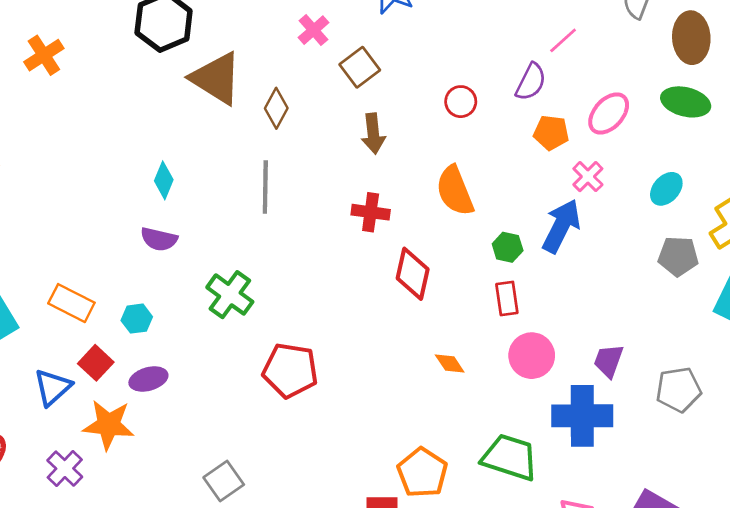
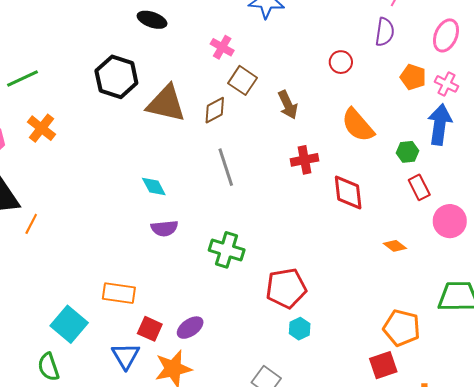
brown square: (360, 67) -> (242, 80), moved
brown diamond: (276, 108) -> (215, 110), turned 52
orange pentagon: (551, 133) -> (413, 77), moved, turned 30
cyan diamond: (164, 180) -> (154, 186), turned -32
cyan hexagon: (137, 319) -> (300, 329), moved

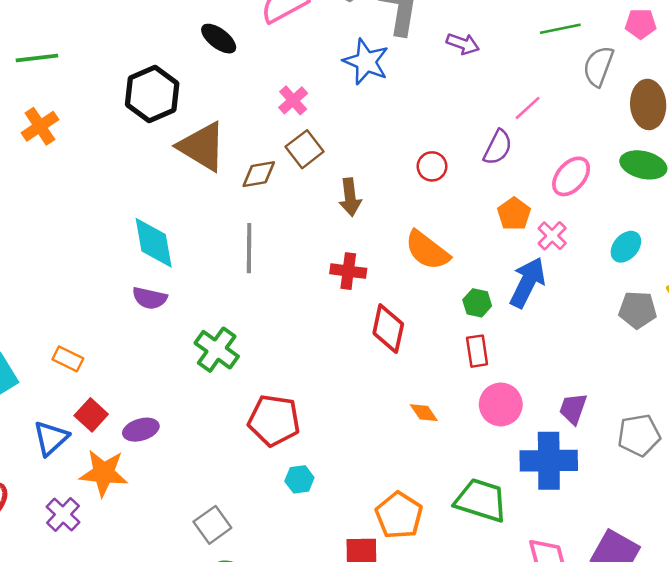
orange semicircle: (358, 125) -> (427, 250), turned -30
cyan diamond: (154, 186) -> (154, 243), size x1.6
orange rectangle: (119, 293) -> (68, 359), size x0.7
cyan hexagon: (300, 329) -> (299, 479), moved

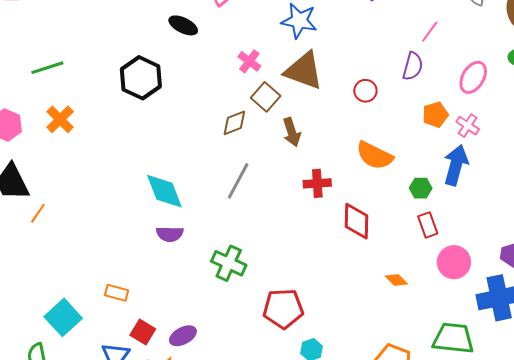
brown triangle: (202, 147) -> (304, 71), moved
brown arrow: (350, 197) -> (292, 132), moved
orange pentagon: (514, 214) -> (435, 115), turned 30
gray line: (249, 248) -> (238, 181), turned 39

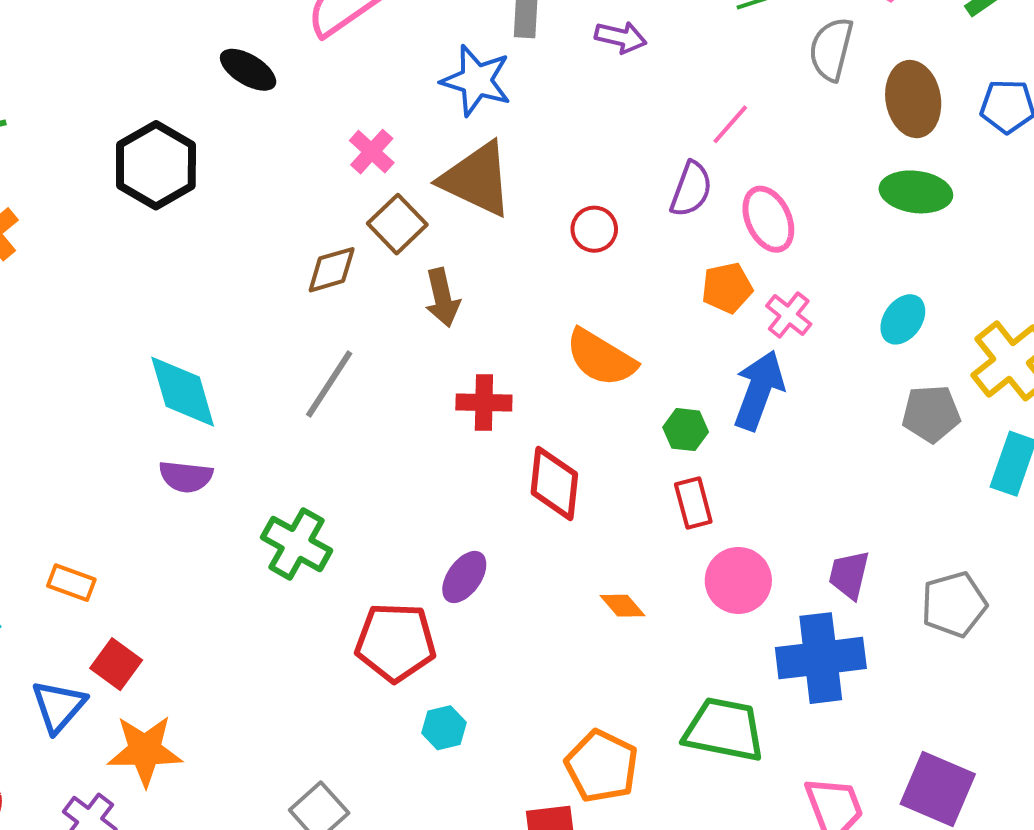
pink ellipse: (473, 77) -> (768, 219), moved, turned -60
purple ellipse: (183, 336) -> (464, 577), moved, turned -32

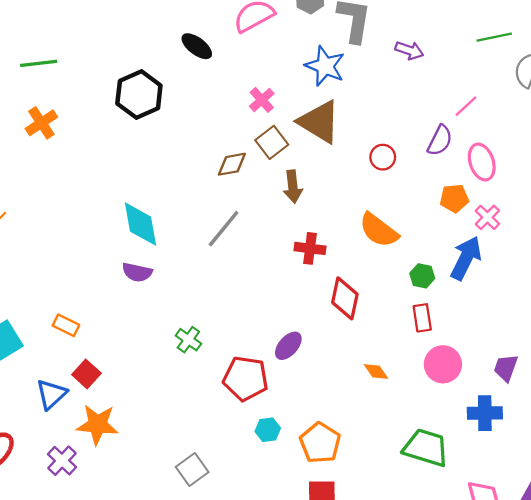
green cross: (296, 544) -> (188, 340), moved, size x0.7
blue cross: (821, 658) -> (485, 413), size x0.7
orange pentagon: (602, 766) -> (320, 443), moved

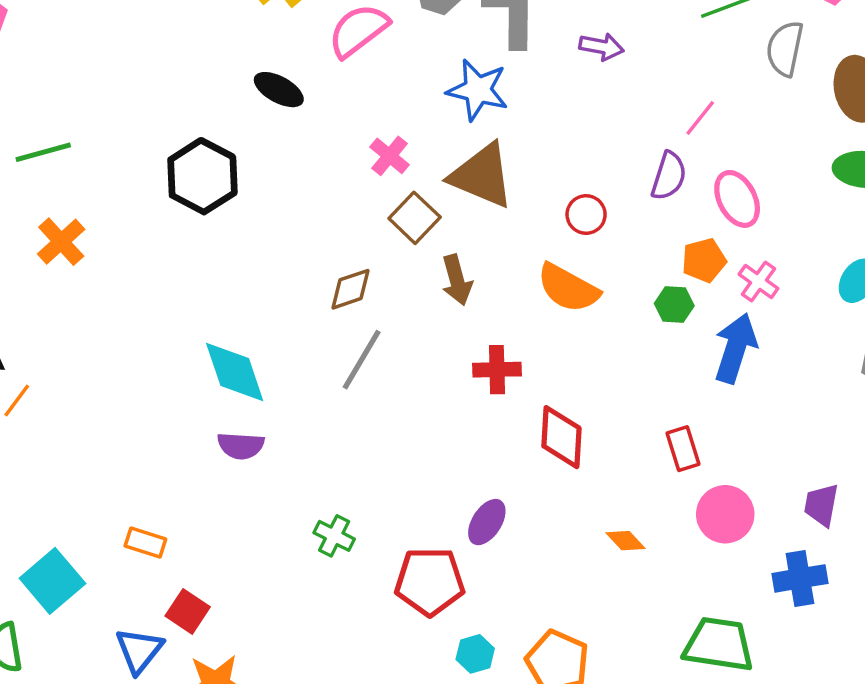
brown diamond: (232, 164) -> (350, 289), moved
orange semicircle: (379, 230) -> (568, 288), moved
green hexagon: (422, 276) -> (674, 305), moved

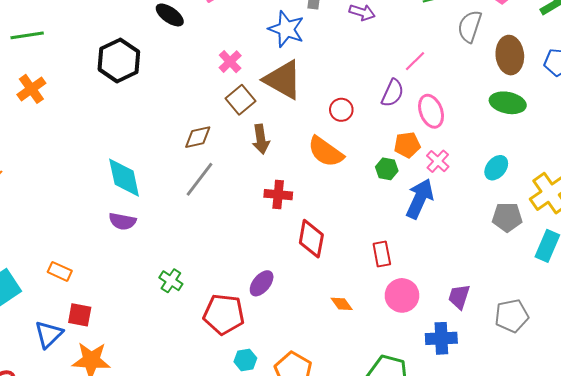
red square: (188, 611) -> (80, 315), turned -30

